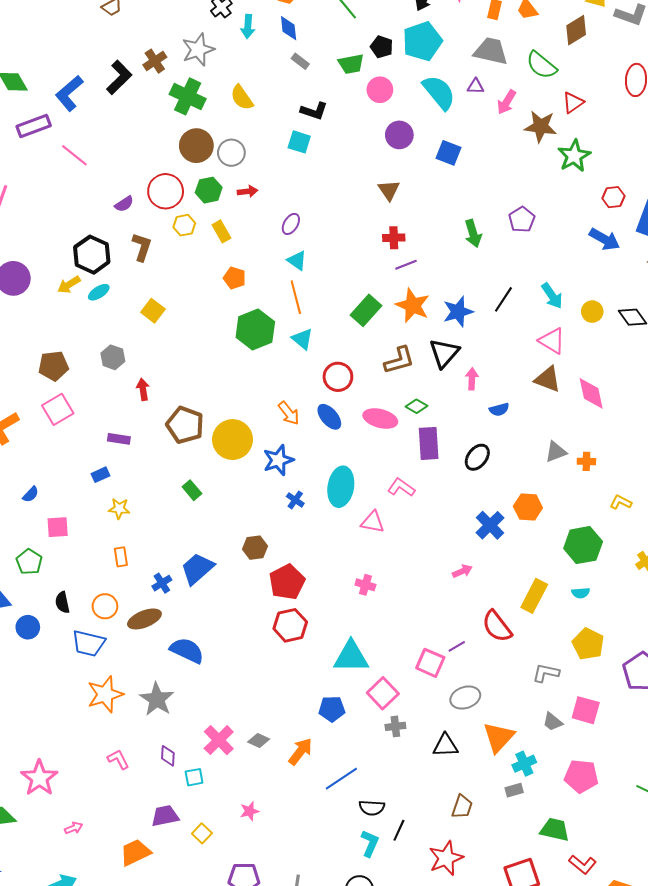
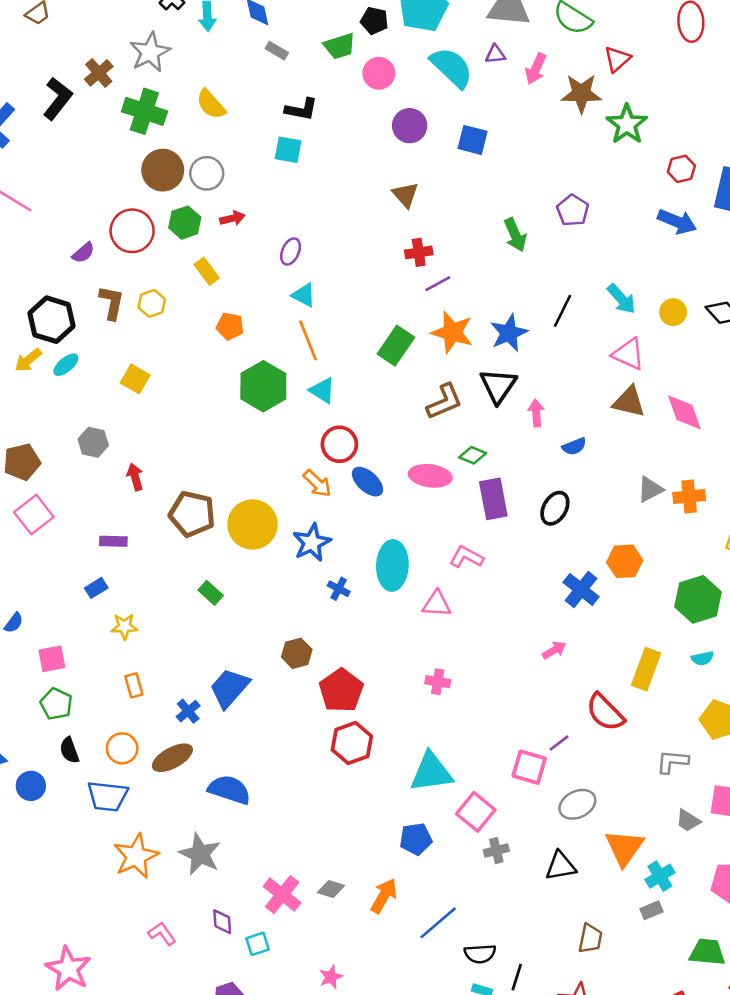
yellow hexagon: (184, 225) -> (152, 303), moved
red circle: (338, 377) -> (339, 444), moved
orange cross: (586, 461) -> (689, 497), size x1.4
green pentagon: (29, 562) -> (56, 704), moved

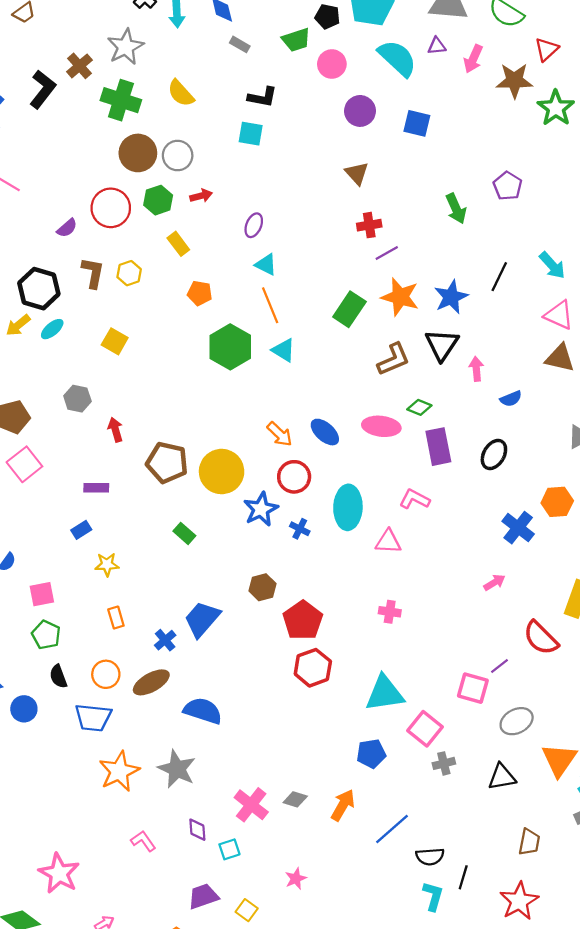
red circle: (339, 444) -> (294, 477), moved
blue star: (312, 543) -> (261, 509), moved

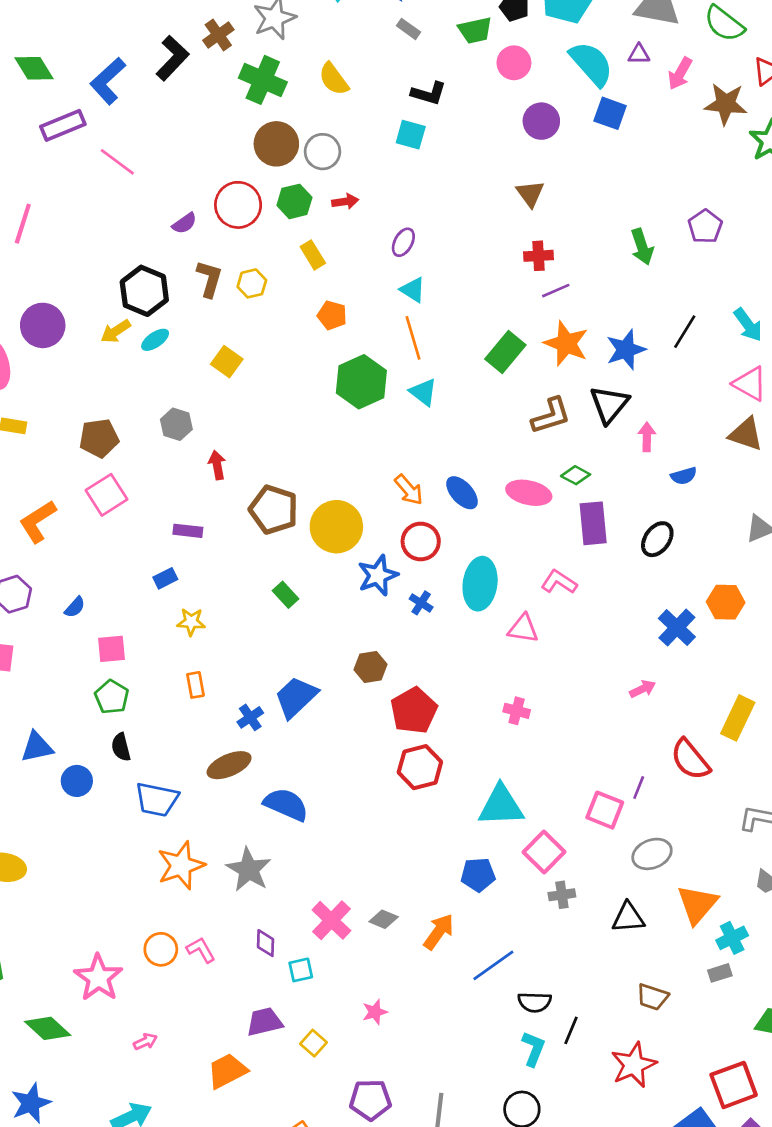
blue square: (417, 123) -> (610, 113), moved
purple line: (500, 666) -> (639, 787), turned -36
orange circle: (106, 674) -> (161, 949), moved
brown trapezoid: (529, 842) -> (653, 997), turned 92

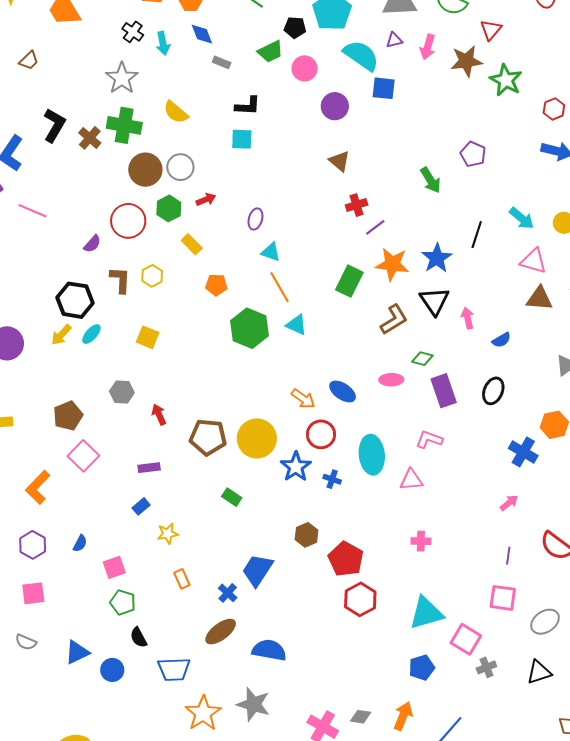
brown cross: (218, 35) -> (90, 138), moved
pink ellipse: (529, 493) -> (391, 380), size x0.7
purple line: (639, 787) -> (508, 556), moved

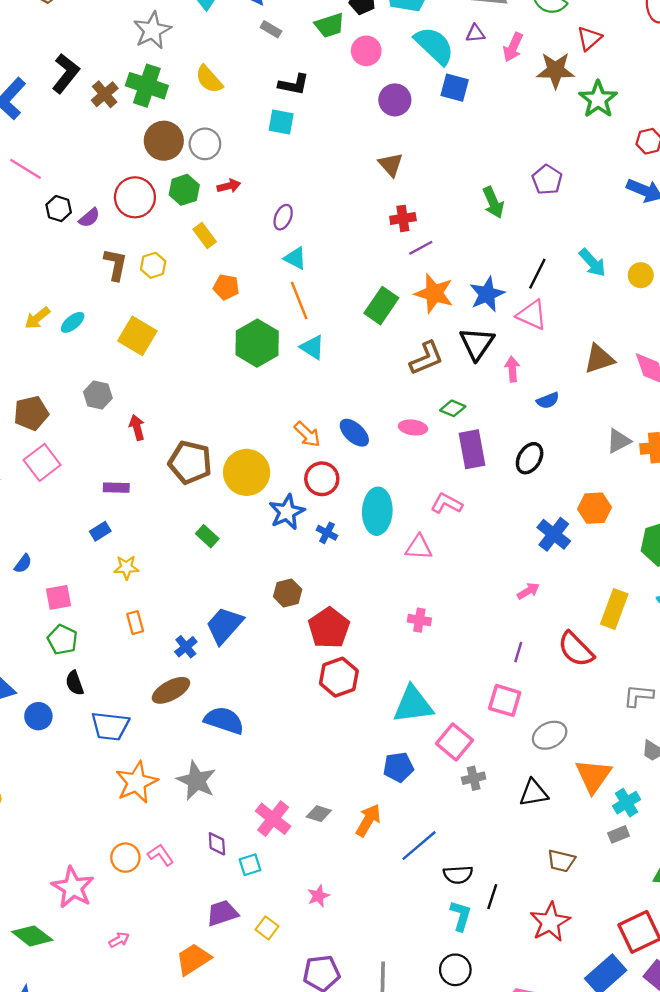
pink triangle: (533, 261) -> (532, 315), moved
brown triangle: (539, 299) -> (599, 359), turned -32
black hexagon: (75, 300) -> (59, 209), moved, size x0.6
yellow square: (148, 337) -> (137, 336), size x1.4

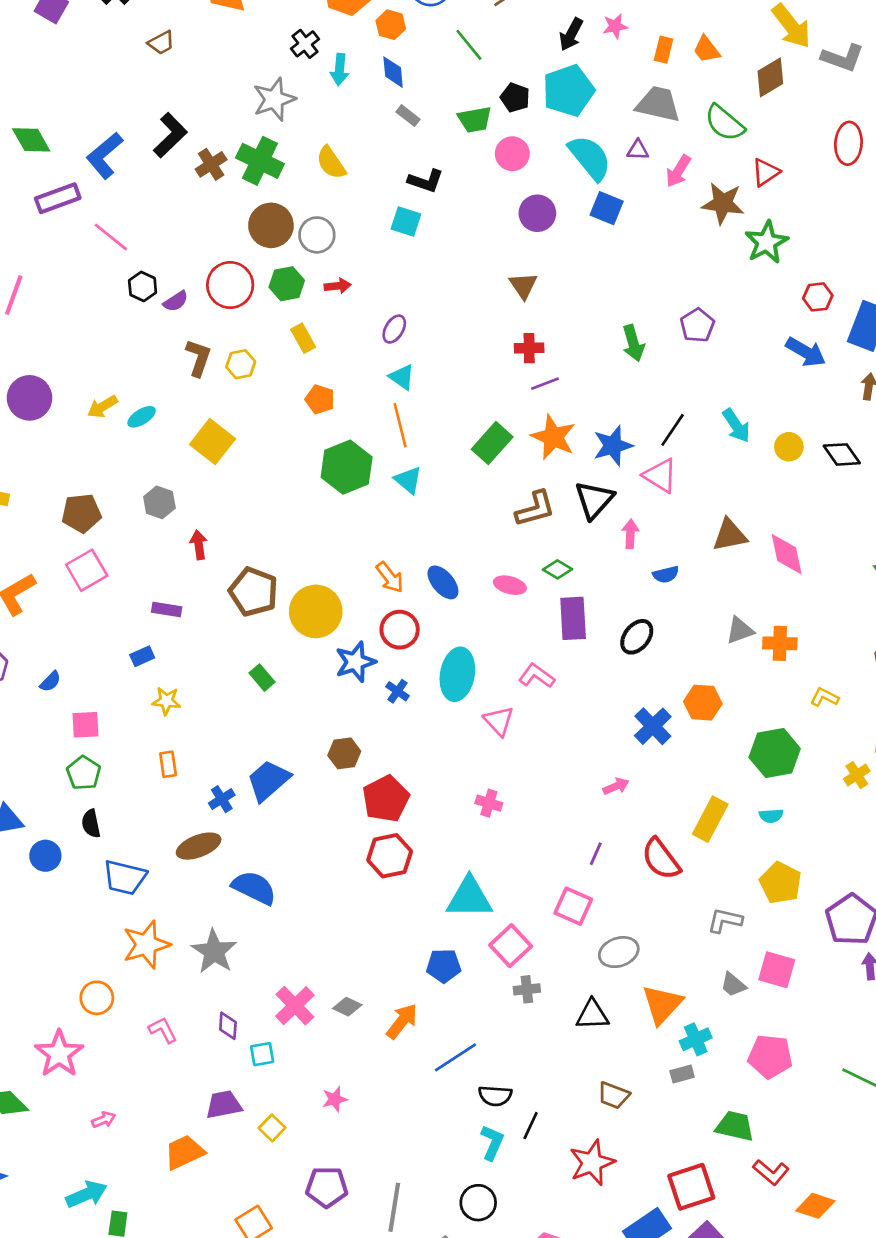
pink triangle: (419, 547) -> (499, 721), turned 36
orange circle: (125, 858) -> (97, 998), moved

